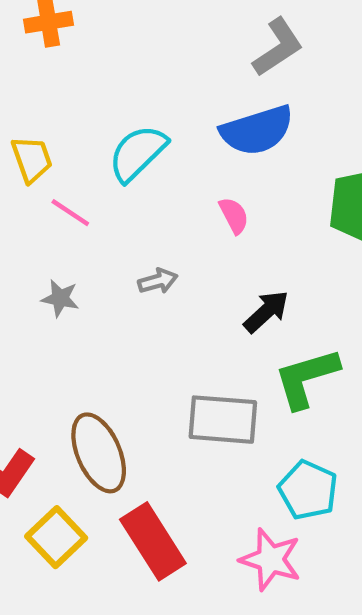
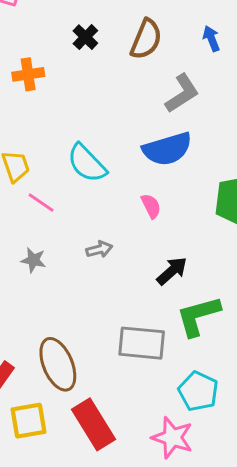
cyan semicircle: (138, 153) -> (87, 163), turned -90
yellow square: (56, 537) -> (29, 421), turned 33

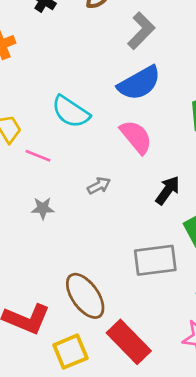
pink semicircle: (151, 206) -> (136, 137), size x1.6

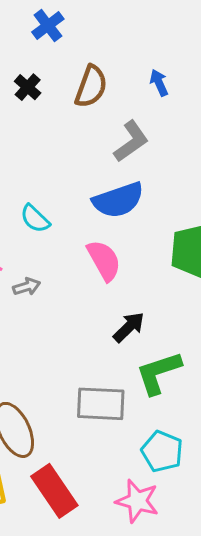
cyan semicircle: (71, 112) -> (35, 219), size x0.7
gray arrow: (99, 186) -> (27, 287), moved

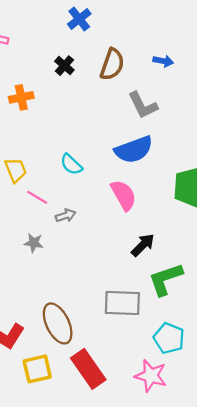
blue arrow: (159, 83) -> (163, 61), turned 126
gray L-shape: (131, 141) -> (143, 105), turned 100

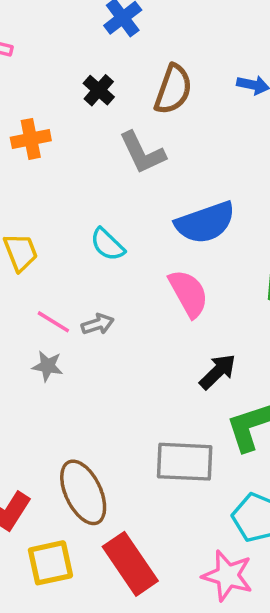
gray L-shape: (143, 105) -> (142, 153), moved
pink line: (37, 197) -> (53, 322), moved

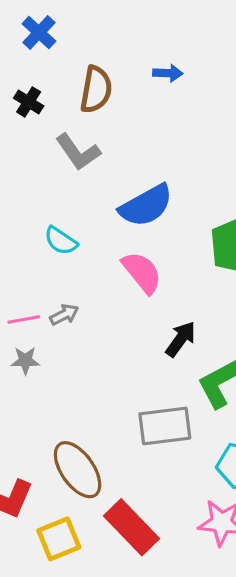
pink line: (53, 322) -> (24, 320), turned -32

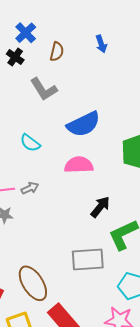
blue cross: (39, 33) -> (26, 33), moved
blue arrow: (168, 73) -> (101, 44), turned 66
brown semicircle: (96, 90) -> (57, 52), size x0.7
pink semicircle: (142, 272) -> (79, 165), turned -56

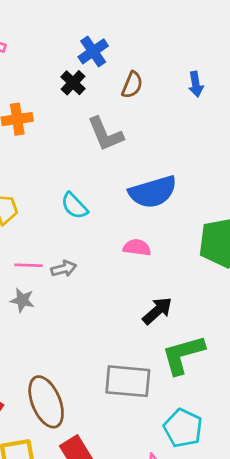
pink semicircle: (79, 165) -> (137, 247), size x0.7

